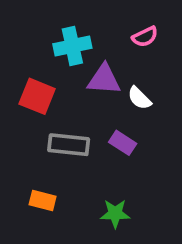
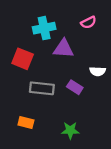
white semicircle: (139, 98) -> (98, 71), moved, turned -42

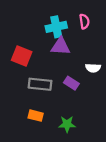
pink semicircle: (88, 22) -> (84, 21), turned -72
cyan cross: (44, 28) -> (56, 27), moved
orange rectangle: (26, 122) -> (36, 116), moved

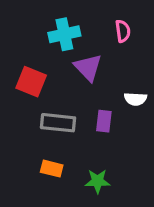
cyan cross: (56, 27) -> (64, 34), moved
purple triangle: (61, 46) -> (88, 67), turned 42
purple rectangle: (71, 83) -> (104, 121), turned 64

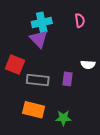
purple triangle: (88, 67) -> (39, 39), moved
red square: (31, 82) -> (15, 65), moved
orange rectangle: (52, 169) -> (34, 110), size x1.5

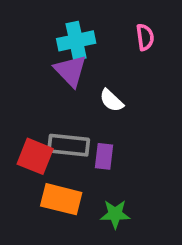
red square: (15, 65) -> (35, 156), moved
white semicircle: (88, 65) -> (111, 100), moved, turned 40
purple rectangle: (67, 79) -> (104, 156), moved

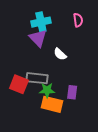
purple rectangle: (104, 156) -> (72, 92), moved
orange rectangle: (61, 199) -> (52, 104), moved
green star: (115, 214) -> (47, 90), moved

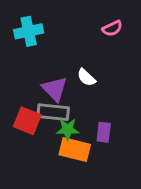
pink semicircle: (78, 20) -> (112, 28), turned 72
cyan cross: (41, 22) -> (29, 31), moved
purple triangle: (38, 38) -> (55, 89), moved

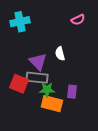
white semicircle: (86, 77) -> (60, 54), turned 32

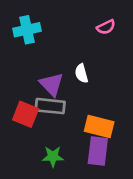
green star: (47, 90) -> (53, 157), moved
purple rectangle: (72, 92) -> (98, 151), moved, size x1.5
orange rectangle: (52, 104) -> (99, 127), moved

